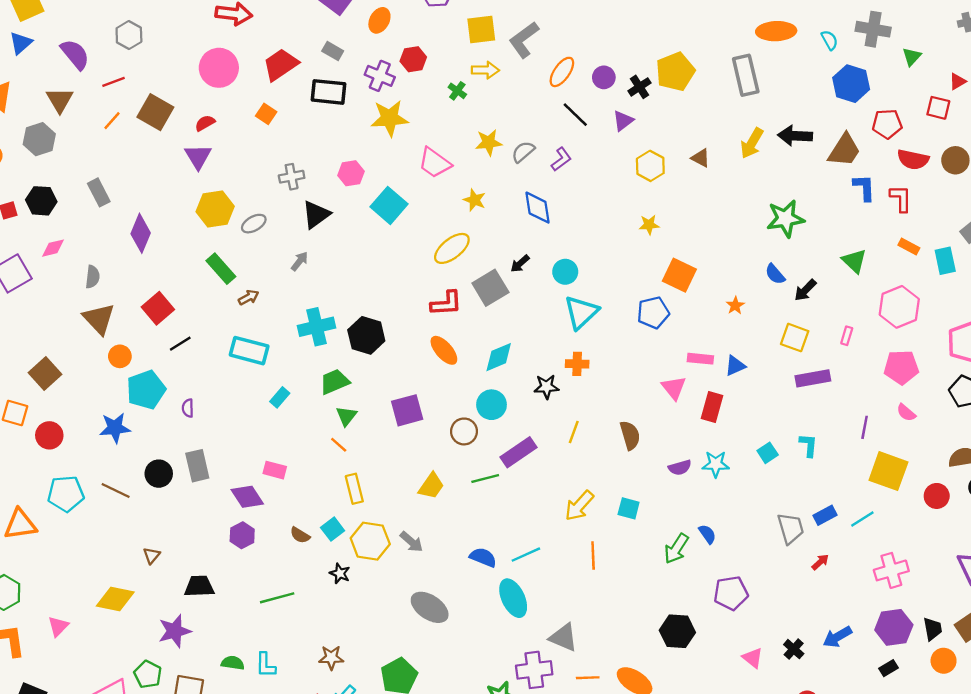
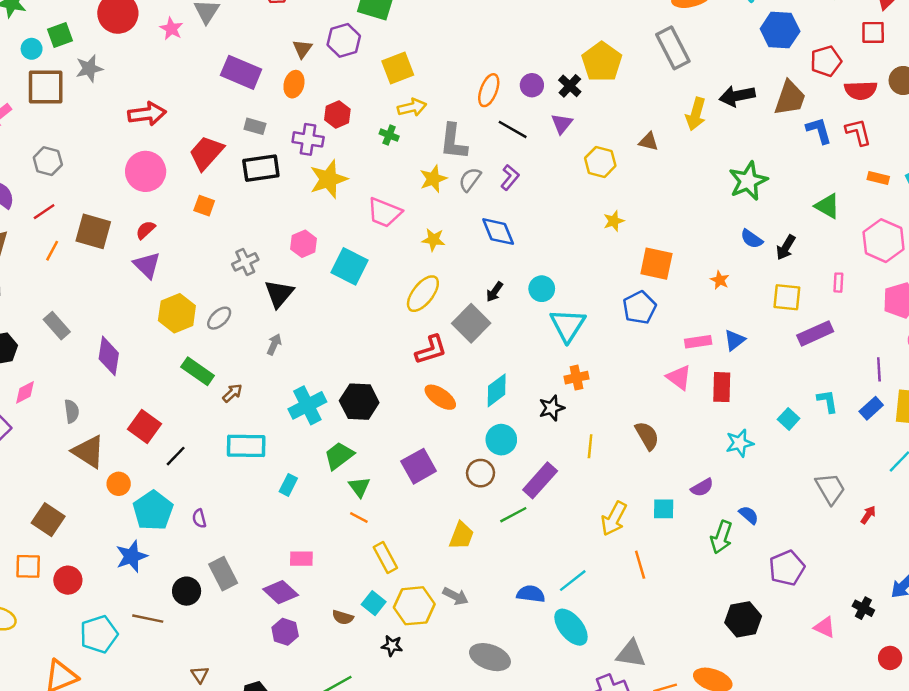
gray L-shape: (524, 40) -> (453, 142), moved, turned -33
purple semicircle: (680, 468) -> (702, 488), moved
blue rectangle: (825, 515) -> (871, 408), moved

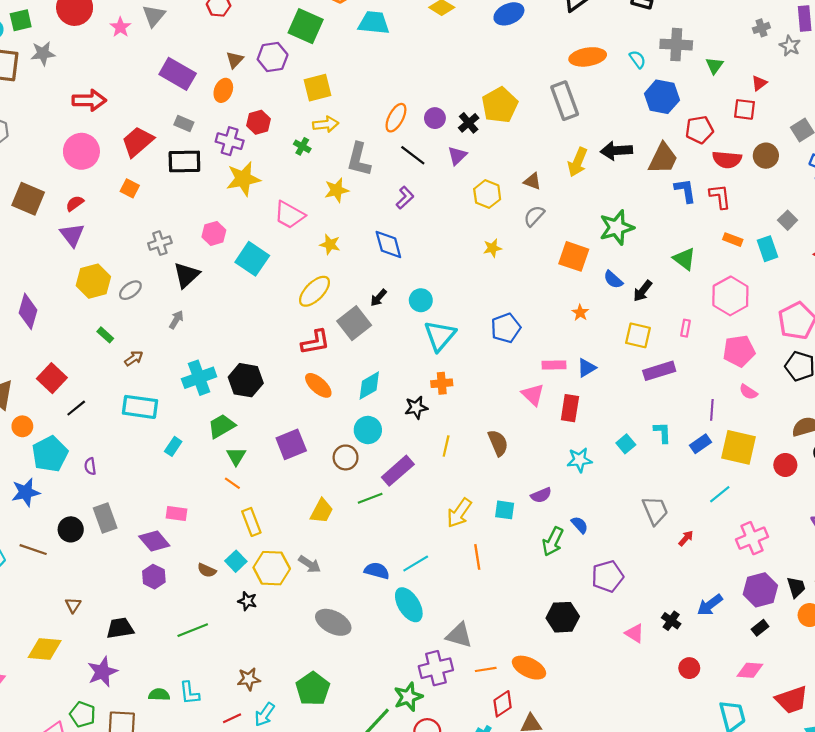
gray semicircle: (470, 180) -> (534, 216), moved
orange square: (656, 264) -> (574, 256), moved
green rectangle: (198, 371) -> (105, 335), size x0.6

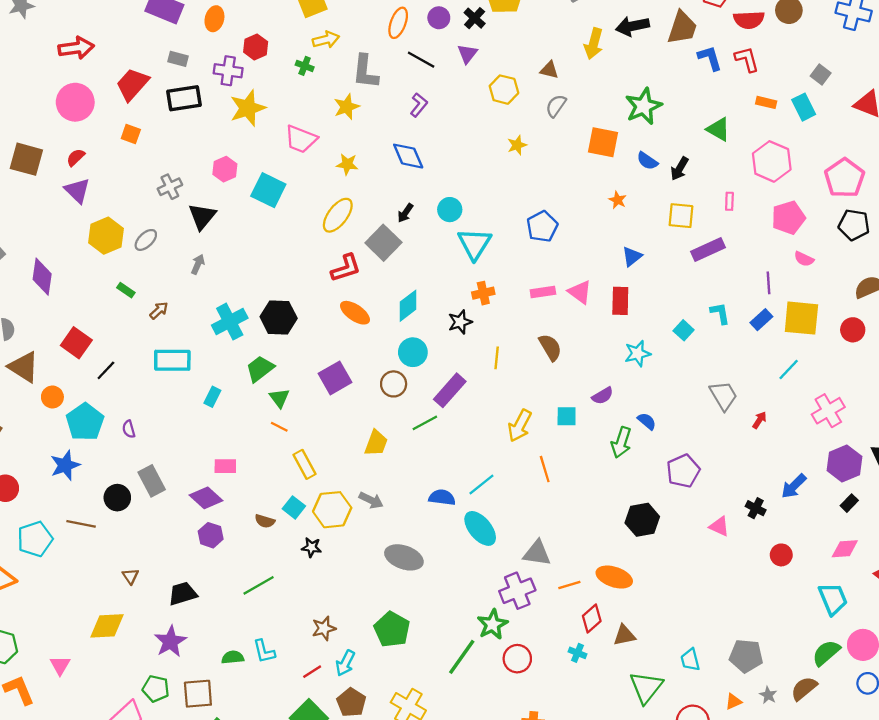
pink rectangle: (554, 365) -> (543, 292), moved

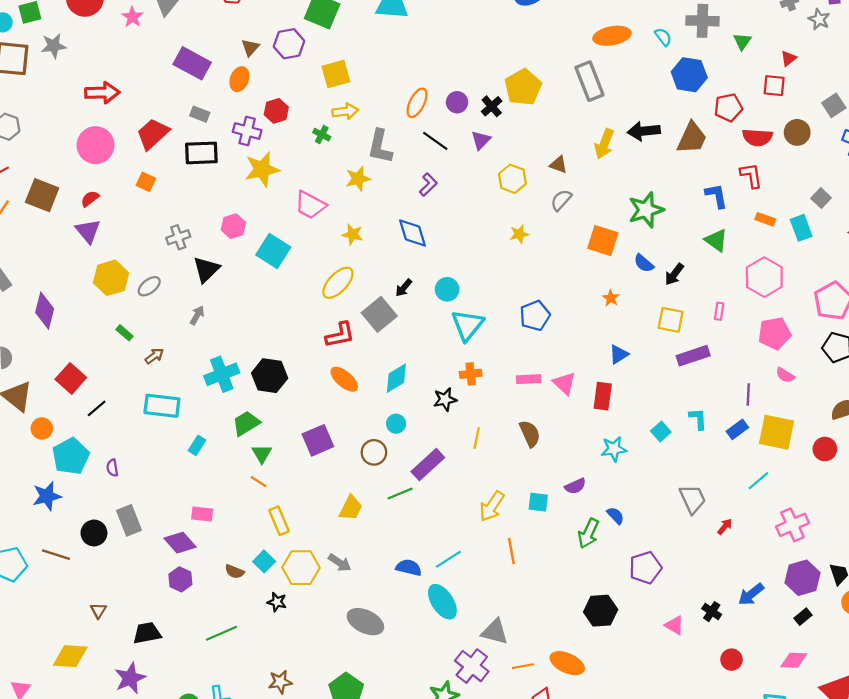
blue L-shape: (710, 58) -> (716, 196), moved
cyan circle: (413, 352) -> (396, 424), size x0.7
purple cross: (517, 591) -> (472, 666), turned -36

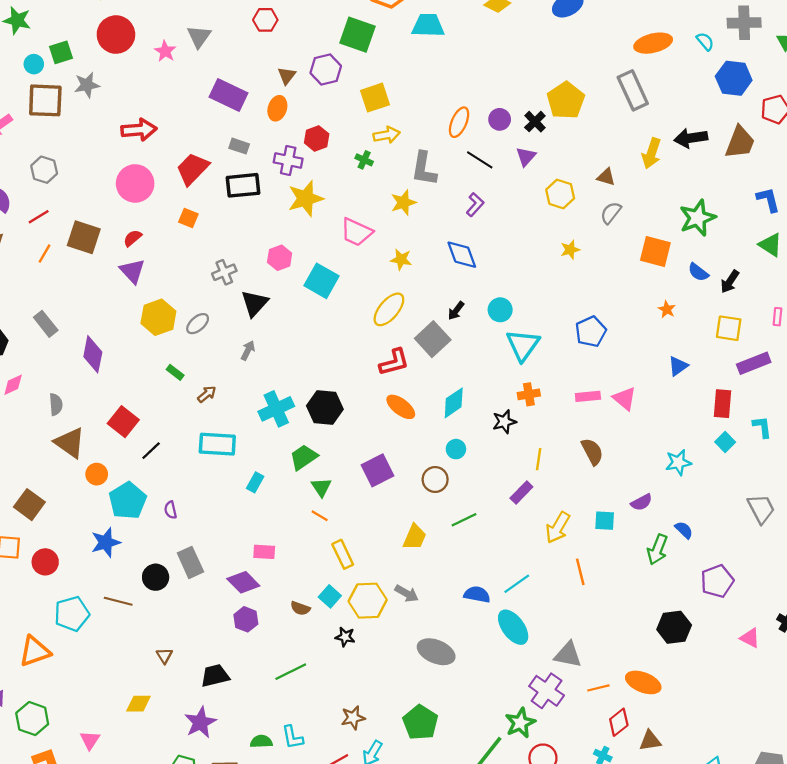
red rectangle: (603, 396) -> (722, 404), moved
purple rectangle: (428, 465) -> (521, 493), moved, size x0.7
yellow diamond: (70, 656) -> (138, 704), size x0.7

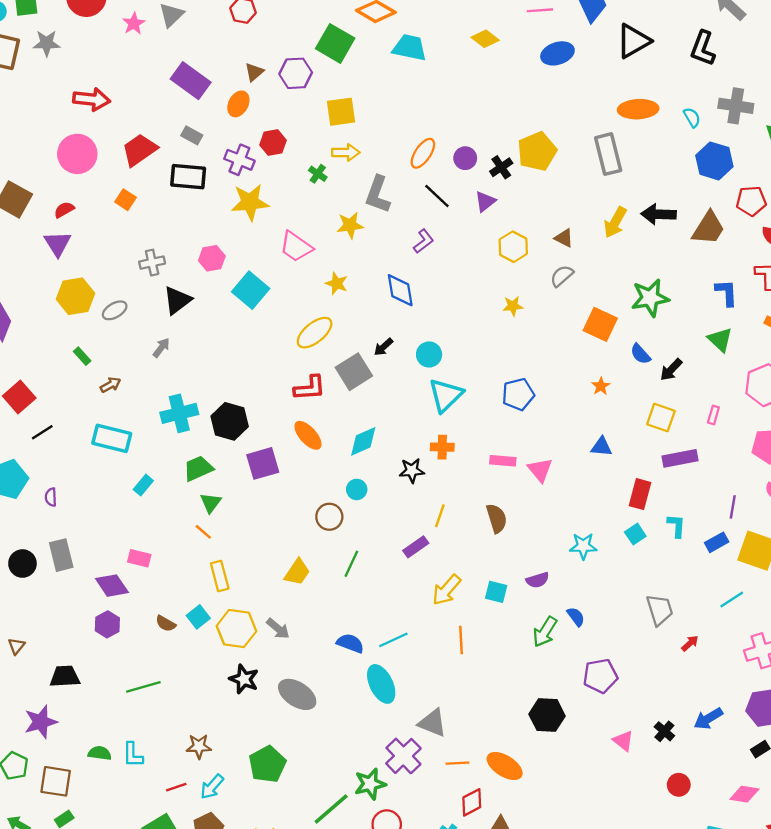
blue triangle: (678, 366) -> (601, 447), turned 30
purple square: (378, 470) -> (263, 463), moved
green line: (464, 520) -> (351, 564), turned -50
black star: (345, 637) -> (244, 679), moved, size x1.4

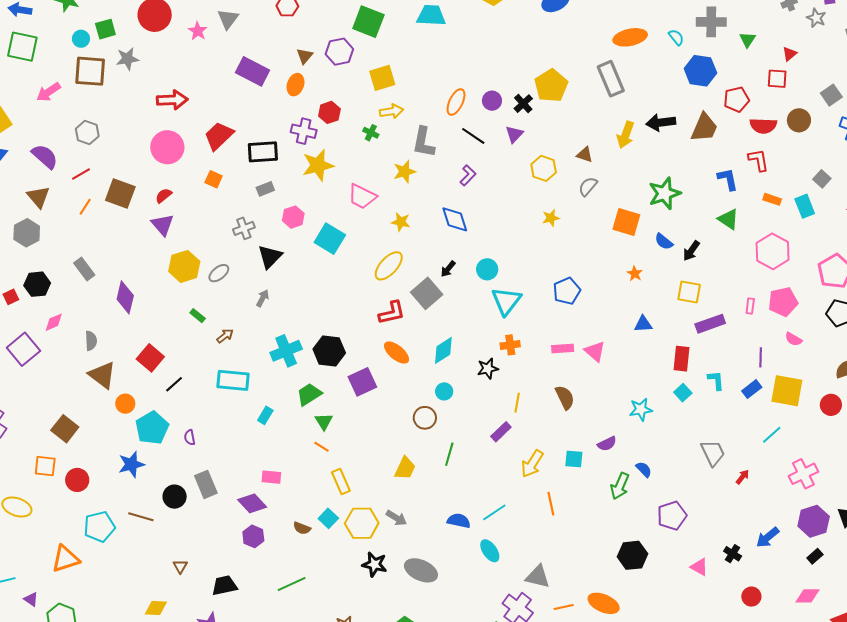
gray rectangle: (192, 135) -> (265, 189), moved, turned -42
pink rectangle: (713, 415) -> (750, 306), moved
cyan ellipse: (381, 684) -> (490, 551), size x0.7

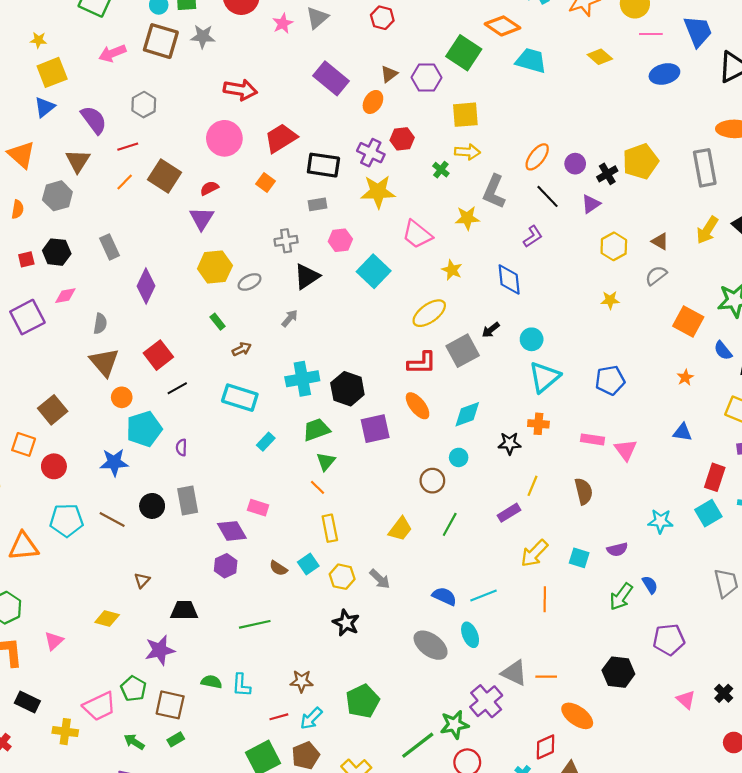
cyan square: (683, 393) -> (708, 513), size x1.4
yellow hexagon: (362, 523) -> (342, 577), size x0.7
gray ellipse: (421, 570) -> (431, 645), moved
orange line: (564, 607) -> (546, 677), moved

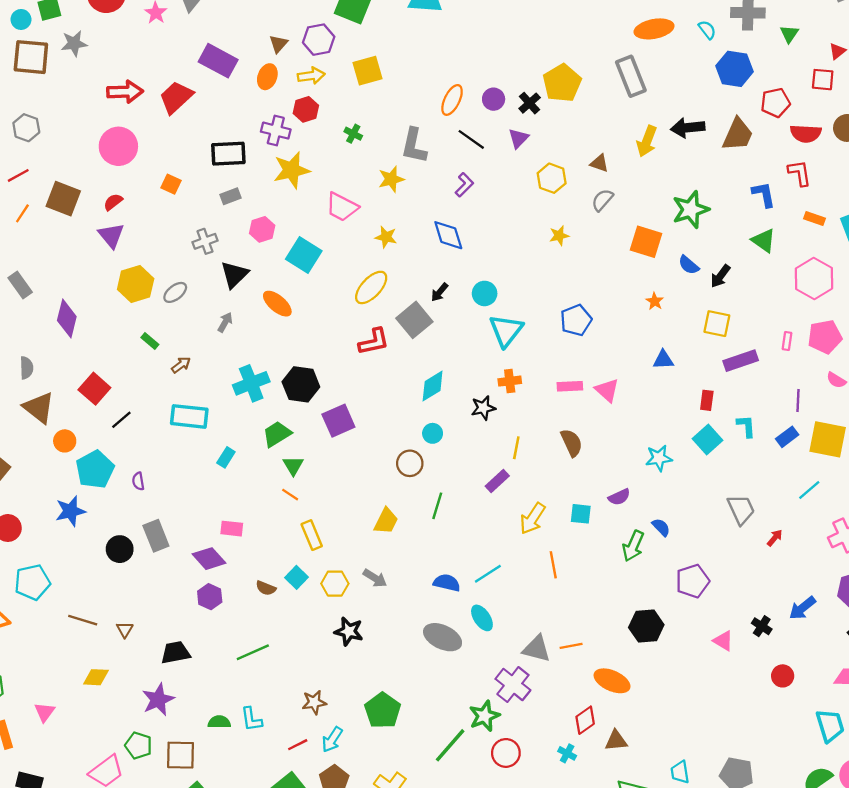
red trapezoid: (281, 138) -> (176, 97), moved
yellow arrow: (467, 152) -> (311, 76), moved
orange ellipse: (418, 406) -> (277, 304), moved
red rectangle: (715, 477) -> (707, 400), size x0.7
brown line: (112, 519) -> (83, 620), moved

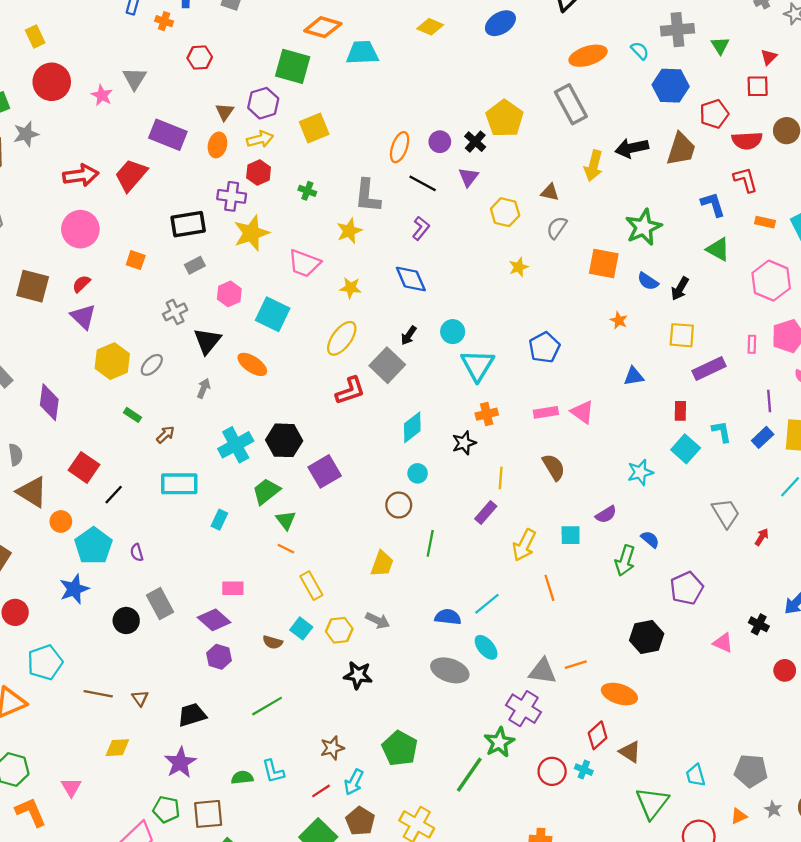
brown triangle: (616, 741) -> (630, 752), turned 45
red circle: (506, 753) -> (552, 771), moved

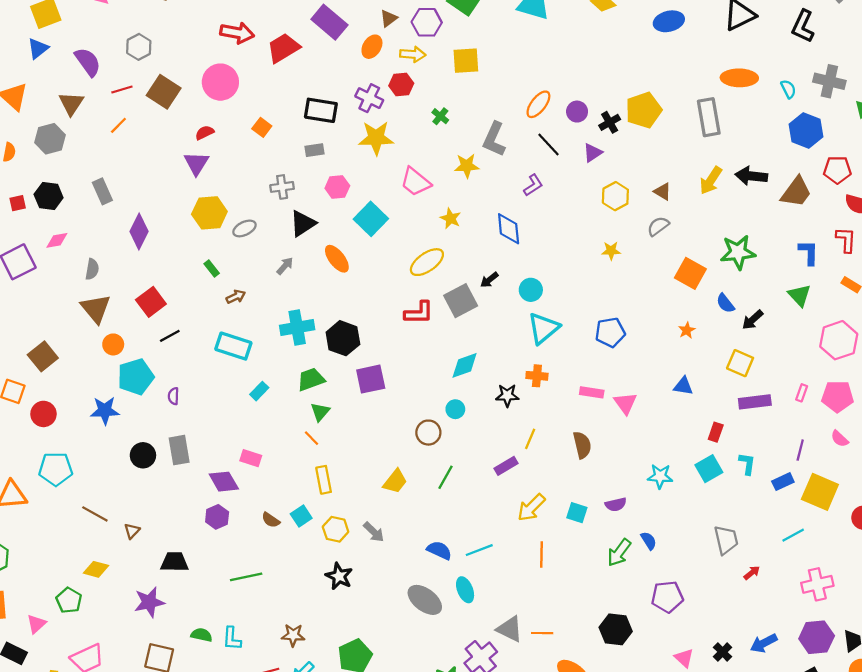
brown square: (33, 286) -> (164, 92), moved
pink triangle: (71, 787) -> (36, 624), moved
green pentagon: (166, 809) -> (69, 600), moved

